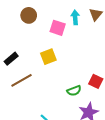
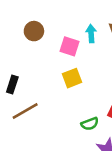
yellow square: (48, 57) -> (72, 78), moved
black rectangle: (11, 59) -> (12, 84), turned -32

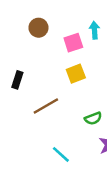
pink square: (69, 46) -> (73, 43), turned -36
brown line: (25, 111) -> (46, 106), moved

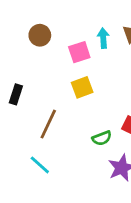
brown line: (46, 106) -> (48, 124), turned -35
cyan line: (61, 154) -> (40, 165), moved

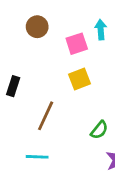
green semicircle: (102, 138) -> (99, 130), turned -30
cyan line: (40, 165) -> (37, 157), turned -40

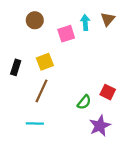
yellow square: (80, 79) -> (45, 62), moved

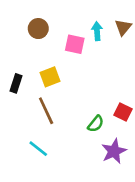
pink square: (66, 34) -> (75, 44), turned 30
brown line: (42, 91) -> (46, 111), turned -50
cyan line: (35, 123) -> (38, 149), turned 36

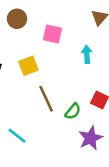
cyan arrow: (97, 31) -> (87, 54), moved
brown line: (46, 111) -> (46, 99), moved

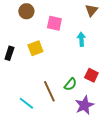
brown line: (46, 99) -> (49, 91), moved

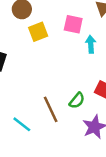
pink square: (54, 23) -> (73, 24), moved
yellow square: (35, 48) -> (38, 32), moved

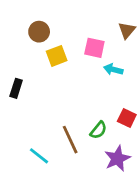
cyan arrow: (91, 44) -> (113, 69), turned -72

